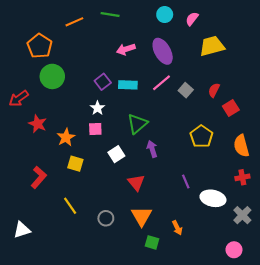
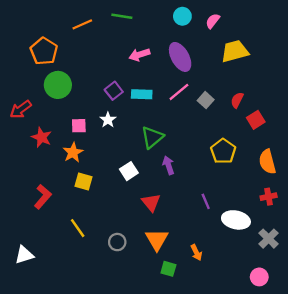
pink square: (95, 129) -> (79, 126), moved

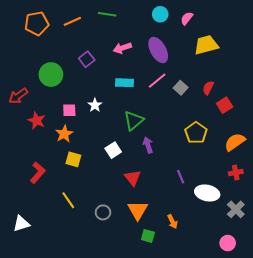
orange pentagon: (44, 51) -> (37, 23), moved, turned 30
purple square: (114, 91) -> (87, 59), moved
orange semicircle: (267, 162) -> (235, 142), turned 70

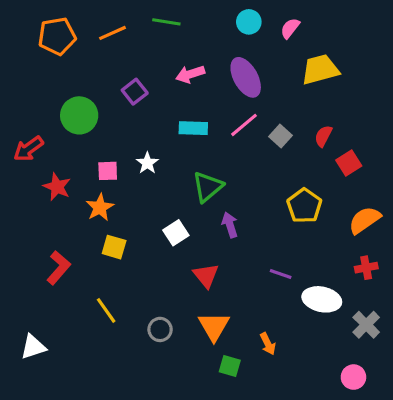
purple line: (181, 177) -> (281, 274), turned -48

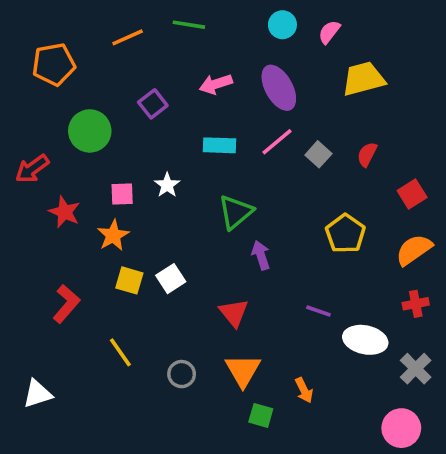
orange pentagon: (57, 36) -> (54, 64), moved
red square: (349, 163) -> (412, 194), moved
white square: (176, 233) -> (171, 279), moved
pink circle: (353, 377) -> (401, 428), size x1.4

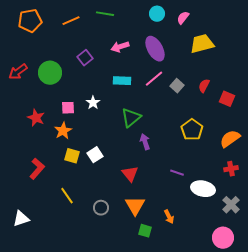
orange pentagon: (54, 64) -> (30, 21), moved
red arrow: (32, 169) -> (18, 72), moved
red square: (412, 194) -> (227, 99), moved, turned -35

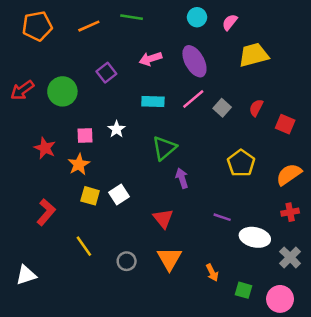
green square: (145, 231) -> (244, 290), moved

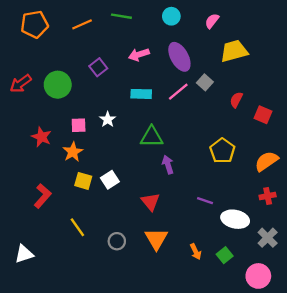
cyan circle: (197, 17) -> (171, 16), moved
gray square: (222, 108) -> (205, 82), moved
green triangle: (164, 148) -> (152, 137), turned 40
green square: (244, 290) -> (225, 255), moved, turned 35

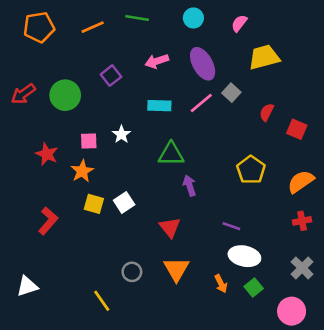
white ellipse: (235, 219) -> (244, 256), moved
yellow line: (77, 227) -> (102, 301), moved

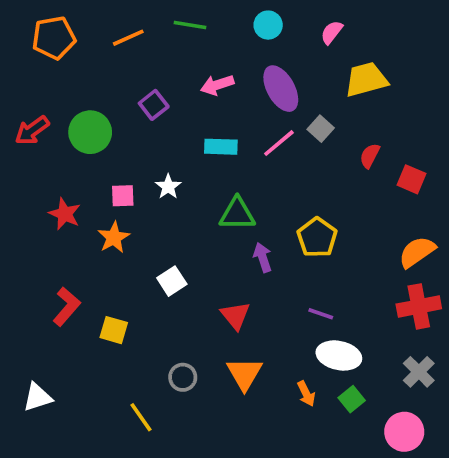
yellow pentagon: (251, 170) -> (317, 237), moved
yellow square: (94, 204) -> (114, 330), moved
red cross: (302, 221) -> (419, 306), size x1.6

